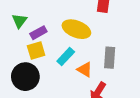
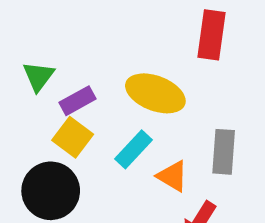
yellow square: (36, 50) -> (73, 137), turned -36

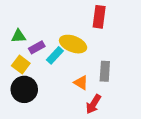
green triangle: (39, 76) -> (19, 36), turned 49
yellow square: (73, 137) -> (21, 64), moved
cyan rectangle: (133, 149) -> (55, 55), moved

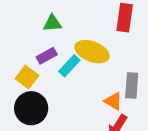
green triangle: (19, 36) -> (52, 23), moved
orange triangle: (81, 83) -> (113, 101), moved

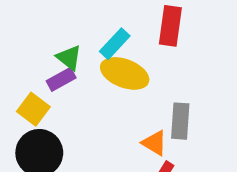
green triangle: (52, 23) -> (69, 58), moved, turned 42
cyan rectangle: (69, 66) -> (115, 44), moved

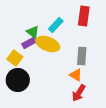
yellow ellipse: (125, 73) -> (48, 44), moved
gray rectangle: (180, 121) -> (82, 56), moved

